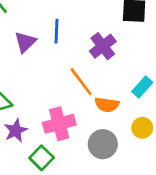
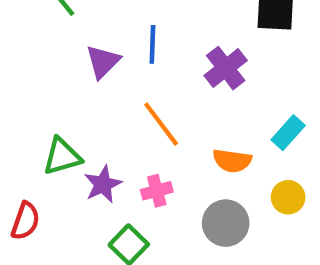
orange line: (81, 82) -> (161, 124), moved
pink cross: (59, 124) -> (157, 191), size x0.6
purple star: (16, 131) -> (103, 184), moved

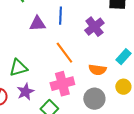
purple triangle: (103, 62) -> (37, 24), turned 42
purple star: (103, 184) -> (25, 92), moved
pink cross: (157, 191) -> (62, 84), size x1.6

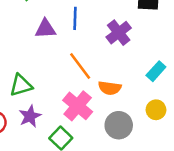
orange semicircle: (97, 70) -> (110, 88), moved
pink cross: (62, 84) -> (78, 106), turned -35

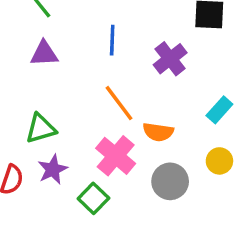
purple triangle: (45, 29) -> (44, 54), moved

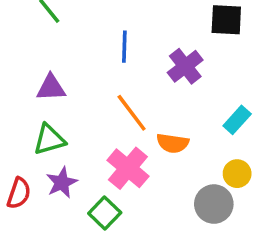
purple triangle: (44, 54) -> (51, 88), moved
gray circle: (170, 181) -> (214, 204), moved

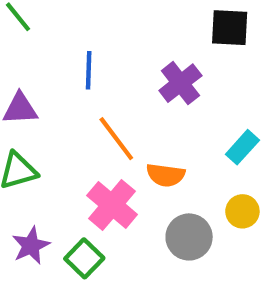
blue line: (124, 47) -> (89, 70), moved
purple star: (62, 183) -> (31, 246), moved
gray circle: (214, 204) -> (189, 237), moved

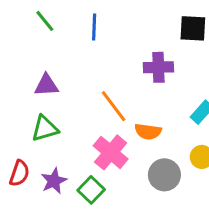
blue line: (89, 70) -> (94, 27), moved
purple cross: (180, 83) -> (158, 67), turned 36

